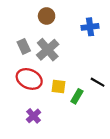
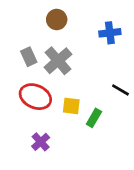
black line: (98, 82) -> (120, 90), moved

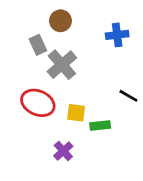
gray rectangle: (29, 57) -> (38, 45), moved
green rectangle: (94, 118) -> (100, 125), turned 54
purple cross: (41, 142) -> (63, 151), moved

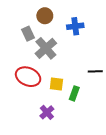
blue cross: (117, 35) -> (75, 26), moved
black line: (128, 96) -> (95, 71), turned -32
green rectangle: (100, 125) -> (74, 93), turned -64

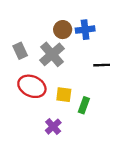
brown circle: (45, 16) -> (63, 30), moved
gray rectangle: (28, 34) -> (20, 51), moved
black line: (95, 71) -> (102, 65), moved

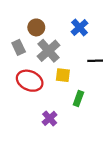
brown circle: (63, 30) -> (36, 27), moved
blue cross: (85, 30) -> (80, 27), turned -35
yellow square: (64, 95) -> (63, 75), moved

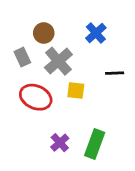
green rectangle: (78, 98) -> (95, 144), moved, size x1.5

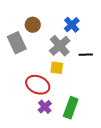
gray rectangle: (22, 57) -> (17, 43), size x1.5
gray cross: (58, 61) -> (60, 46), moved
red ellipse: (36, 97) -> (38, 85), moved

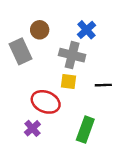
gray cross: (60, 46) -> (72, 55), turned -35
black line: (86, 55) -> (103, 85), moved
purple cross: (45, 107) -> (32, 128), moved

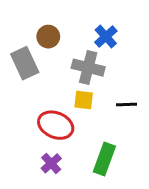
purple cross: (32, 128) -> (51, 163), moved

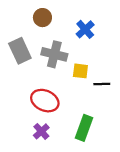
brown circle: (48, 37) -> (42, 18), moved
gray cross: (88, 68) -> (54, 54), moved
yellow square: (84, 100) -> (80, 71), moved

